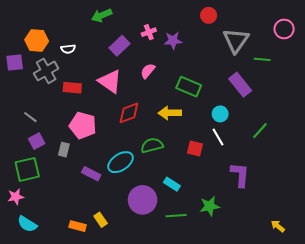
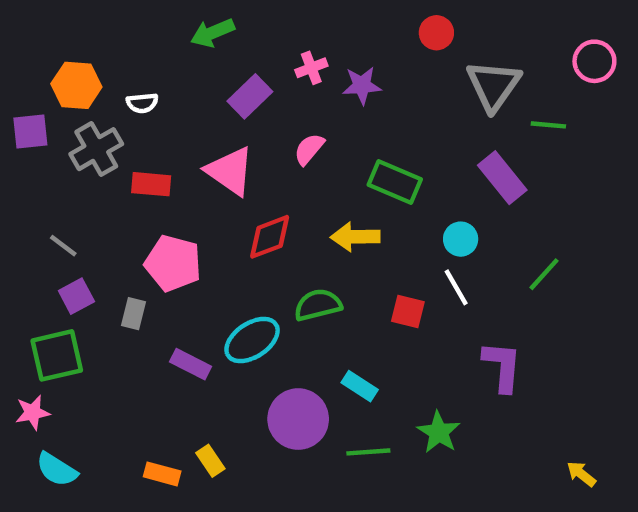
green star: (210, 206) -> (439, 432), turned -30

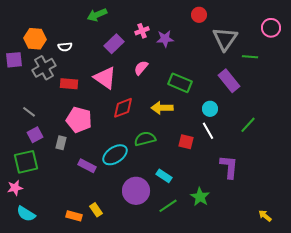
green line: (368, 452) -> (168, 206), turned -30

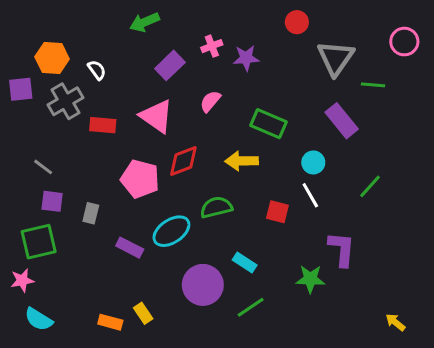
white semicircle: (65, 47) -> (97, 70), turned -120
pink pentagon: (79, 120) -> (140, 179), moved
purple square: (35, 135) -> (52, 201), turned 35
green star: (200, 197) -> (310, 279), moved, turned -30

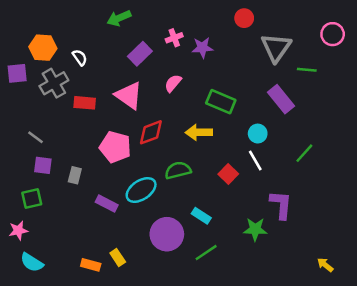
red square: (277, 212) -> (228, 174), turned 30
green square: (39, 242) -> (32, 199), size x0.7

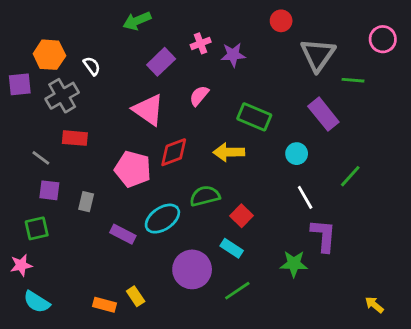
red rectangle: (85, 103) -> (75, 138), moved
white line: (255, 161) -> (305, 197), moved
red square: (228, 174) -> (242, 216), moved

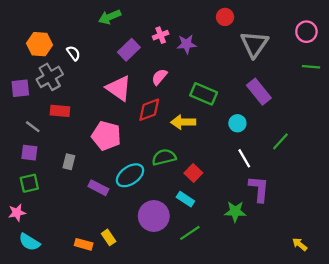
green line: (353, 80) -> (311, 67), moved
purple square: (20, 84) -> (20, 88), moved
red diamond: (174, 152) -> (149, 110), moved
purple square: (49, 190) -> (29, 153), moved

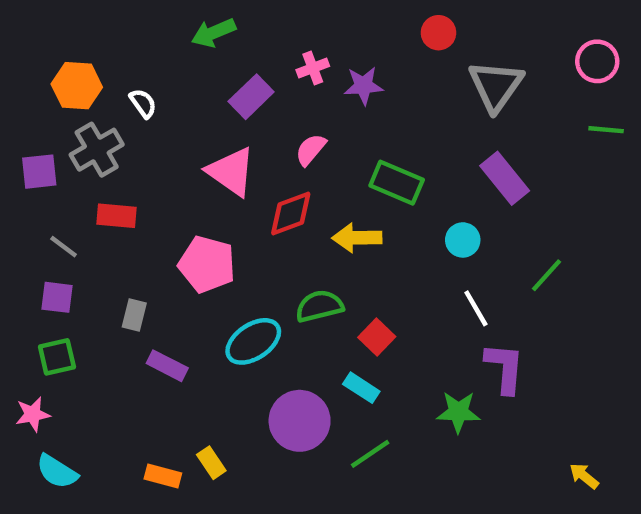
purple rectangle: (98, 188) -> (167, 366), moved

